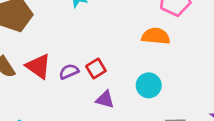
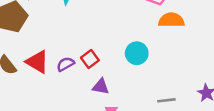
orange semicircle: (156, 36) -> (171, 20), moved
cyan circle: (149, 85) -> (137, 53), moved

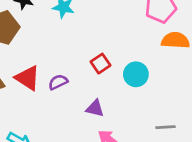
red square: (90, 59) -> (100, 64), moved

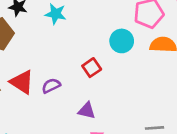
cyan circle: (136, 74) -> (122, 41), moved

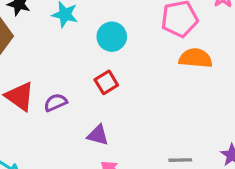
cyan circle: (122, 41) -> (112, 37), moved

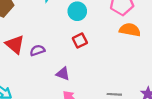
red square: (106, 82) -> (80, 41), moved

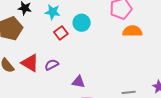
red square: (80, 41) -> (61, 33), moved

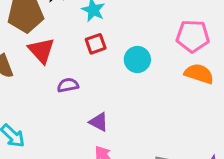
cyan circle: (82, 23) -> (137, 59), moved
red triangle: (30, 63) -> (41, 51), moved

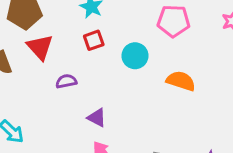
pink pentagon: (193, 36) -> (174, 21), moved
orange semicircle: (199, 74) -> (181, 81), moved

